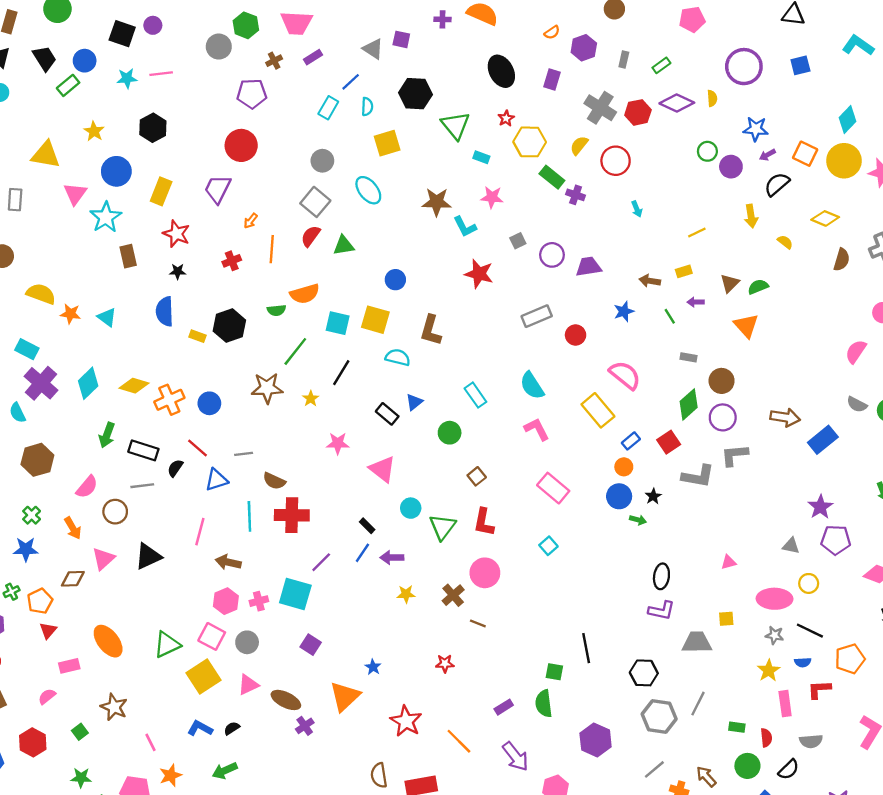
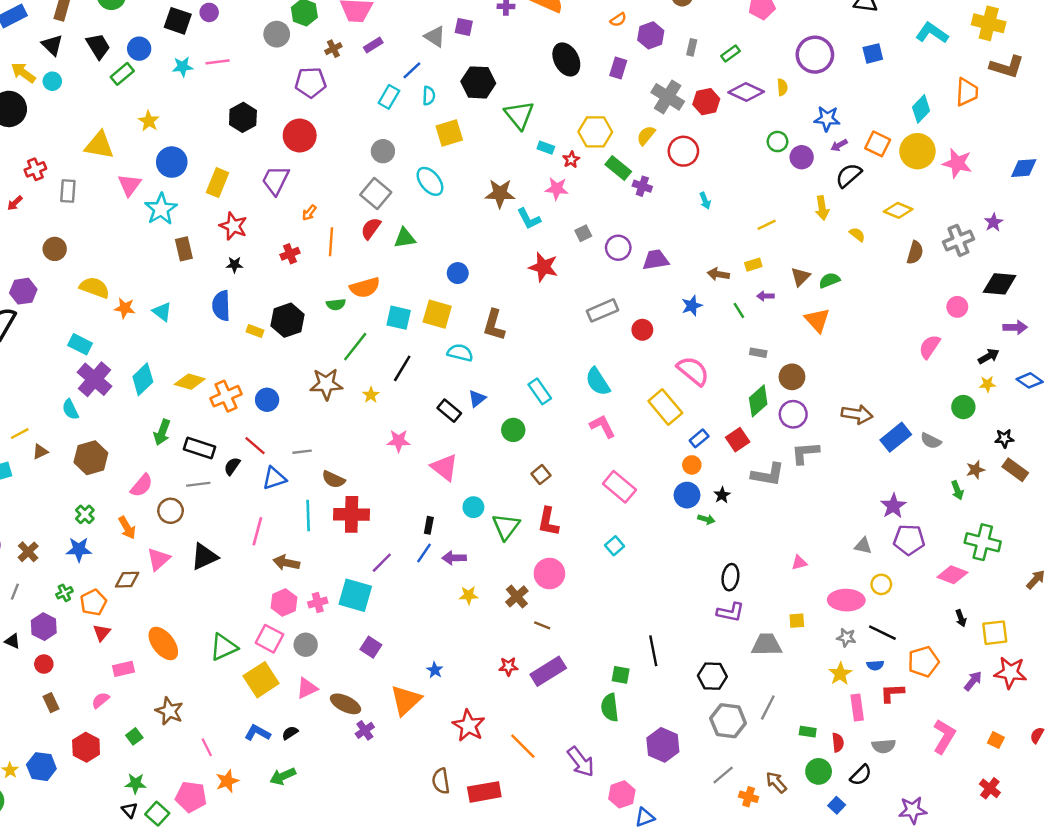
red star: (506, 118) -> (571, 160), moved
black hexagon: (153, 128) -> (243, 117), moved
gray semicircle: (857, 404) -> (931, 441), moved
black rectangle: (367, 526) -> (429, 525), turned 56
purple rectangle: (504, 707) -> (548, 671), moved, size x1.8

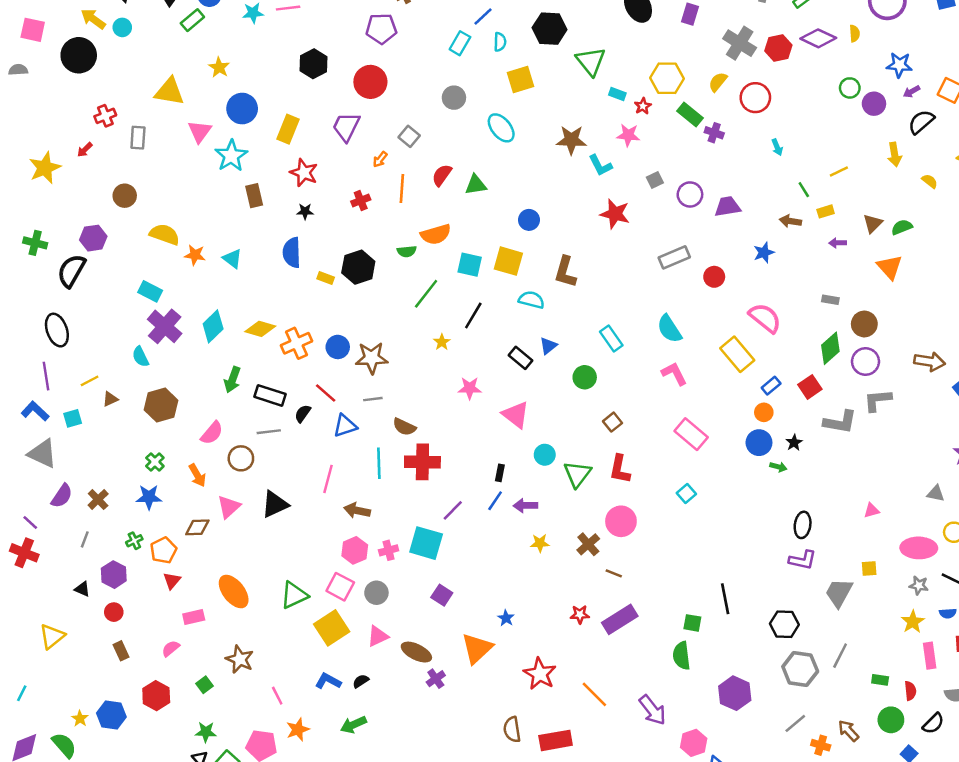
gray square: (376, 193) -> (409, 136), moved, size x0.7
green line: (739, 310) -> (804, 190), moved
brown star: (326, 384) -> (372, 358), moved
gray trapezoid: (767, 645) -> (839, 593), turned -60

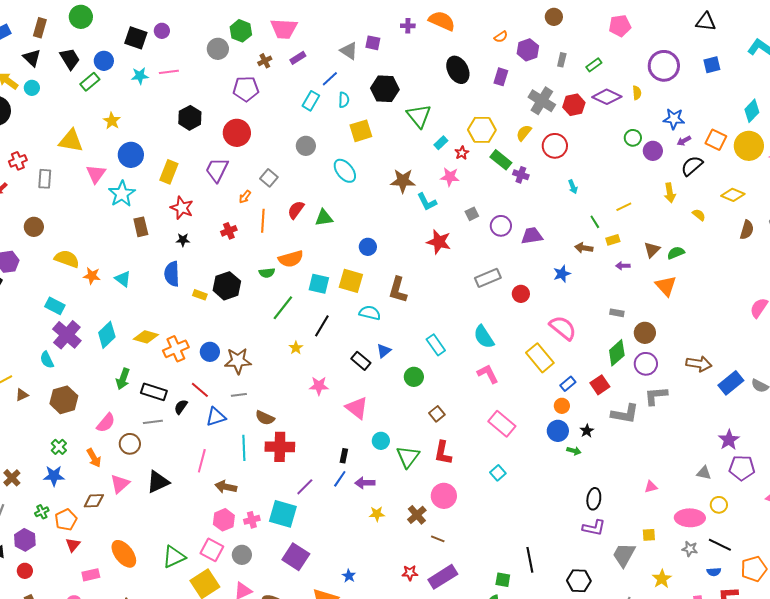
cyan rectangle: (617, 94) -> (441, 143), turned -64
purple square: (442, 595) -> (296, 557), size x1.5
yellow star: (913, 622) -> (662, 579), moved

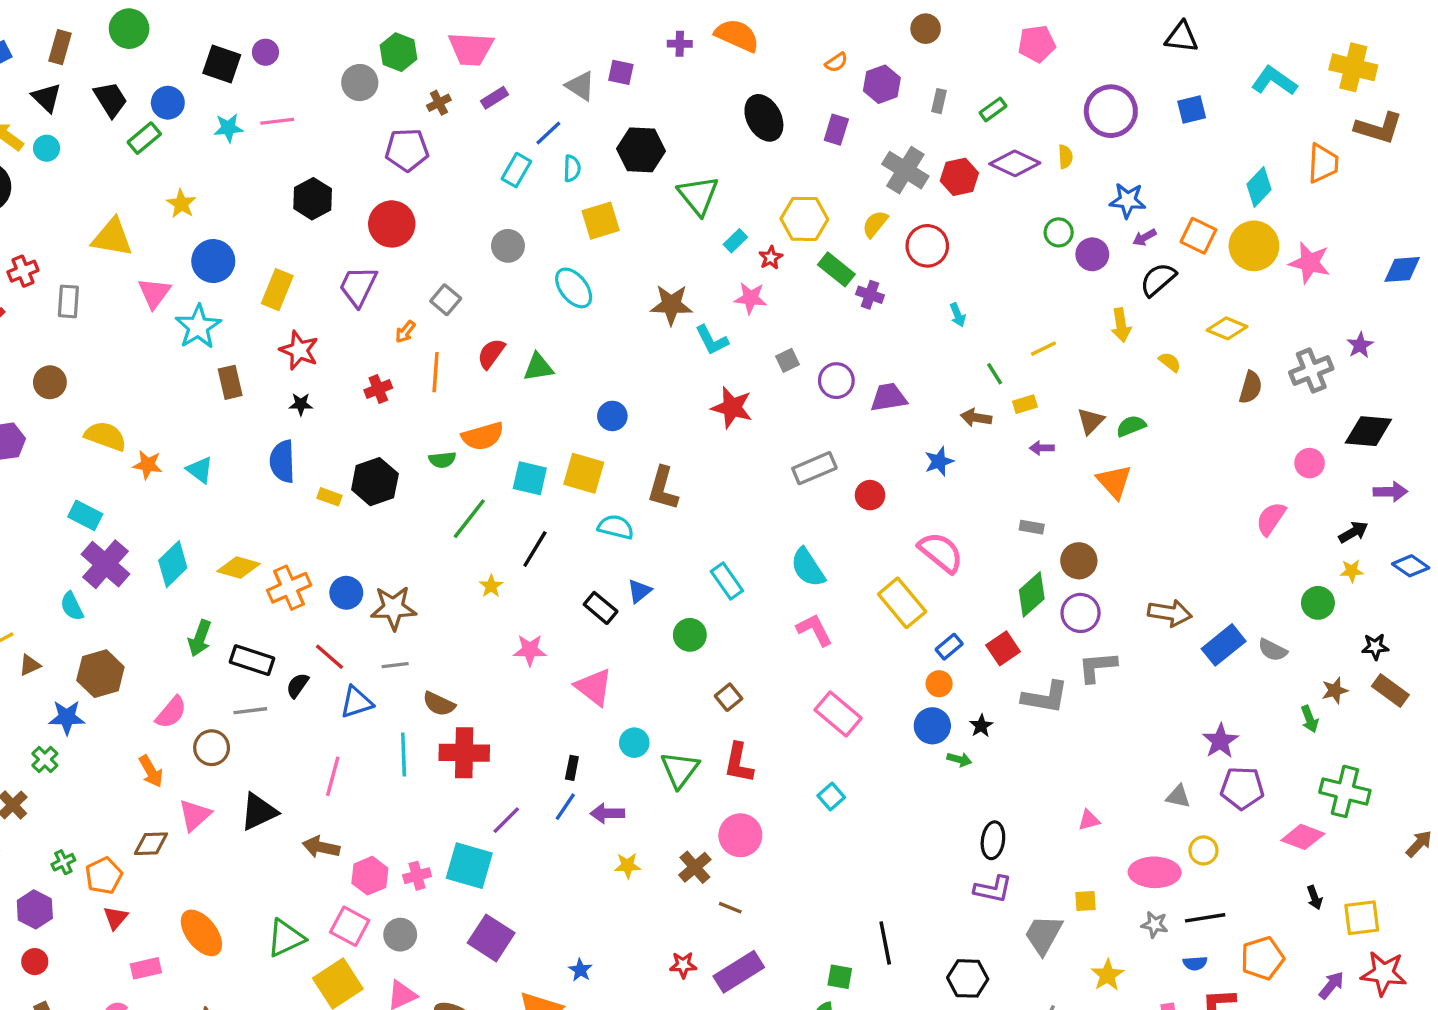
green cross: (59, 447) -> (45, 759), moved
blue star: (54, 476) -> (67, 717), moved
brown arrow: (226, 487) -> (321, 847), moved
black line: (720, 545) -> (1205, 918), turned -35

